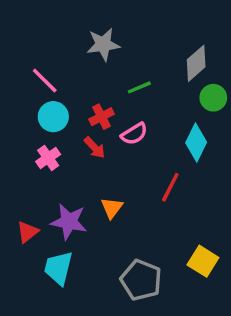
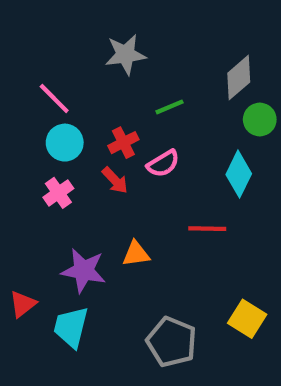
red line: (170, 187) -> (207, 229), turned 64
orange triangle: (112, 208) -> (136, 254), turned 45
red triangle: (27, 232) -> (23, 304), moved

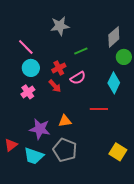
cyan trapezoid: (71, 327) -> (34, 156), turned -85
gray pentagon: (172, 342) -> (65, 150), moved

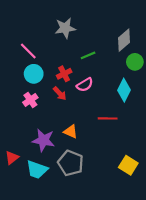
orange triangle: (65, 121) -> (71, 132), turned 32

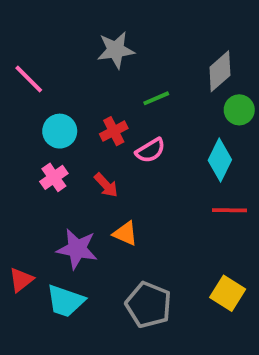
pink line: (28, 51) -> (29, 79), moved
red arrow: (60, 93) -> (106, 185), moved
red line: (108, 118) -> (230, 210), moved
gray pentagon: (71, 163) -> (148, 305), moved

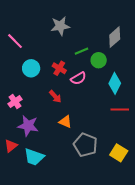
green circle: (239, 110) -> (99, 60), moved
red cross: (114, 131) -> (59, 68), turned -32
pink cross: (54, 177) -> (15, 102), moved
purple star: (77, 249) -> (28, 126), moved
gray pentagon: (148, 305) -> (85, 145), moved

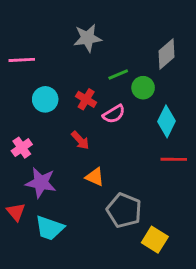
pink line: (15, 41) -> (22, 60), turned -48
red triangle: (11, 146) -> (16, 212), turned -32
yellow square: (119, 153) -> (155, 240), moved

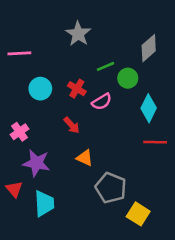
gray star: (88, 38) -> (78, 34), turned -30
cyan trapezoid: (50, 228) -> (44, 203), turned -112

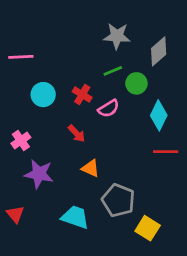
gray star: (78, 34) -> (117, 36), moved, turned -30
red triangle: (14, 189) -> (15, 214), moved
cyan trapezoid: (44, 203) -> (75, 217), moved, turned -68

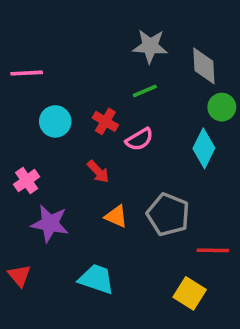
gray diamond: (159, 51) -> (204, 66), turned -52
green circle: (136, 83) -> (222, 107), moved
red line: (166, 152) -> (213, 250), moved
gray pentagon: (118, 200) -> (168, 215), moved

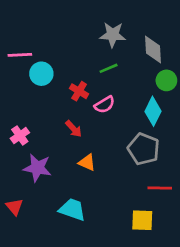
cyan circle: (55, 121) -> (41, 74), moved
gray pentagon: (168, 215) -> (144, 149), moved
yellow square: (190, 293) -> (142, 220), turned -30

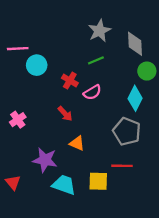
gray star: (113, 35) -> (99, 31), turned -30
purple star: (37, 168) -> (45, 160), moved
red line: (160, 188) -> (122, 166), moved
yellow square: (142, 220) -> (98, 181), moved

